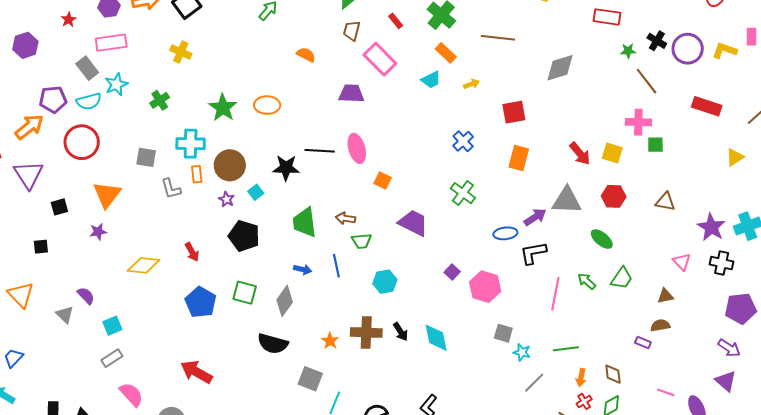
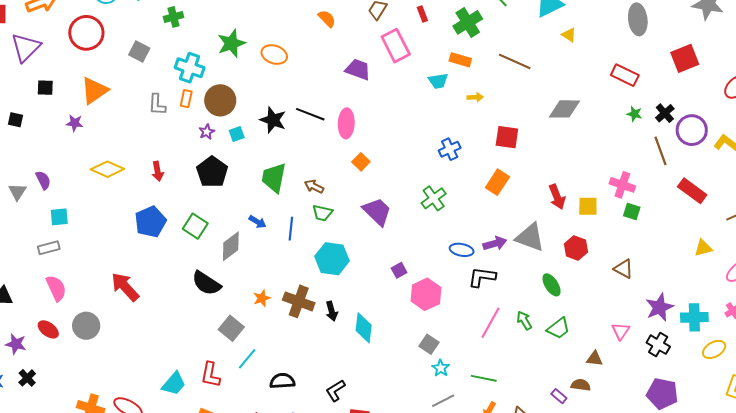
orange rectangle: (446, 53) -> (460, 60), turned -45
brown line: (647, 81) -> (661, 151), moved
yellow square: (612, 153) -> (588, 206), turned -35
gray square: (146, 157) -> (139, 51), moved
cyan hexagon: (385, 282) -> (332, 259), size x1.4

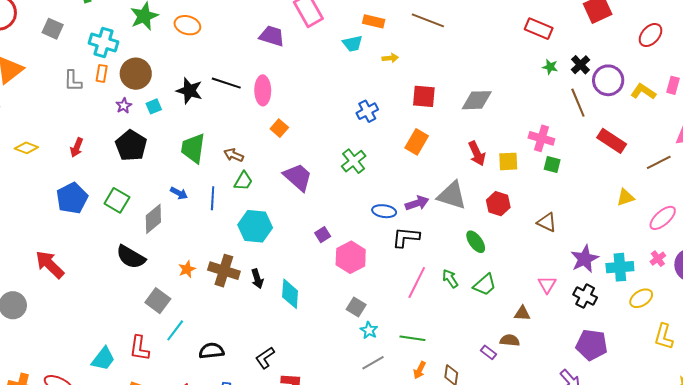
gray diamond: (564, 109) -> (477, 100), moved
yellow diamond: (107, 169) -> (26, 148), size x0.7
red arrow: (158, 171) -> (77, 147), turned 36
green trapezoid: (322, 213) -> (243, 181), turned -70

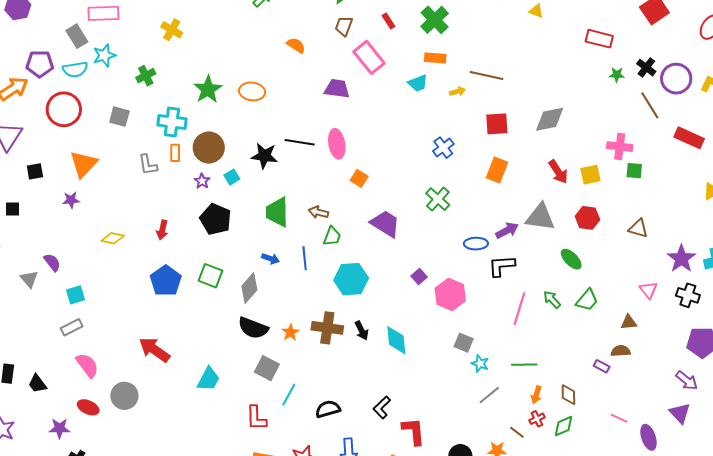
brown line: (428, 20) -> (487, 75), moved
black semicircle: (131, 257) -> (253, 328), moved
cyan trapezoid: (103, 359) -> (209, 379), moved

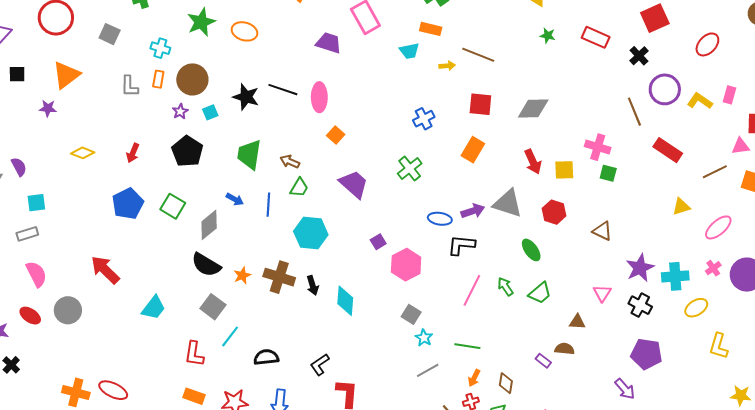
black cross: (646, 68) -> (639, 56), moved
green star: (617, 75) -> (548, 36), moved
cyan cross: (172, 122) -> (160, 48), size x0.7

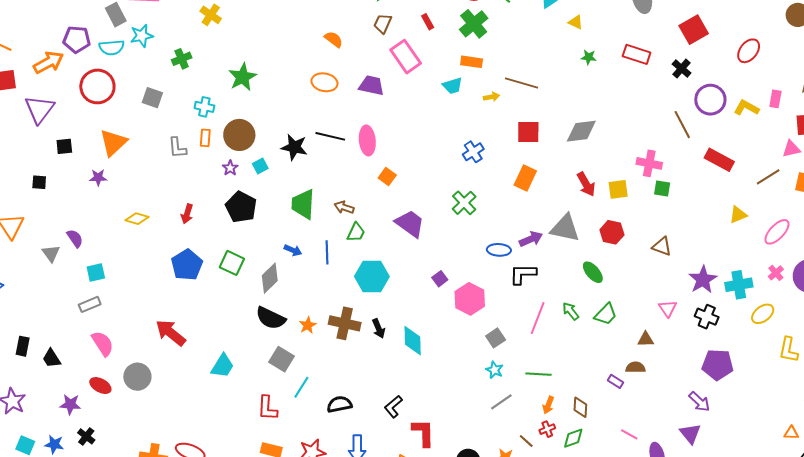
orange ellipse: (244, 31) -> (324, 82), moved
gray square: (411, 314) -> (496, 338), moved, turned 30

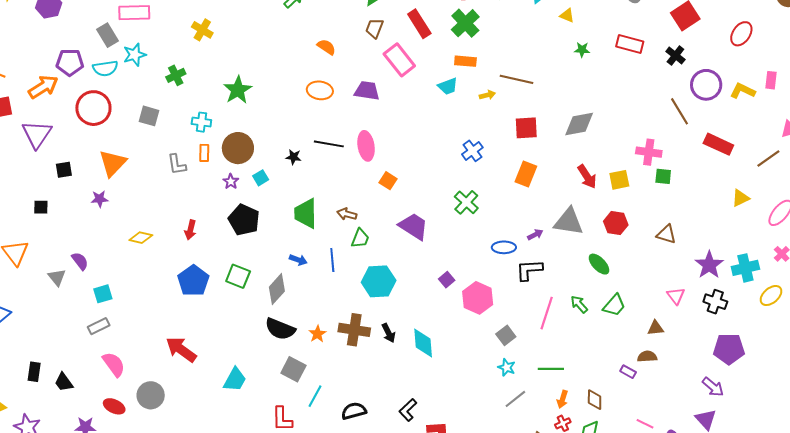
red rectangle: (428, 22) -> (419, 24), size x1.8
black star: (294, 147) -> (294, 157), size x0.6
purple arrow: (531, 239) -> (535, 235), size x0.7

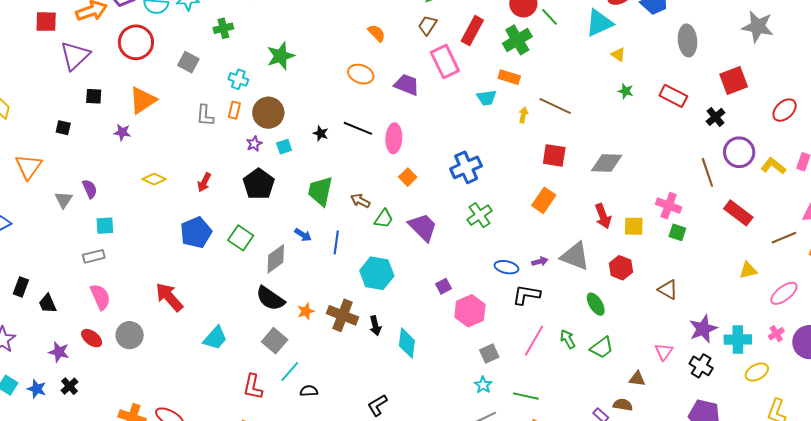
red rectangle: (419, 24) -> (472, 31), turned 48
yellow arrow: (487, 95) -> (523, 115), turned -77
blue cross: (472, 151) -> (466, 167), moved, size x1.4
green trapezoid: (360, 238) -> (384, 219), moved
black semicircle: (354, 411) -> (309, 391), moved, size x0.7

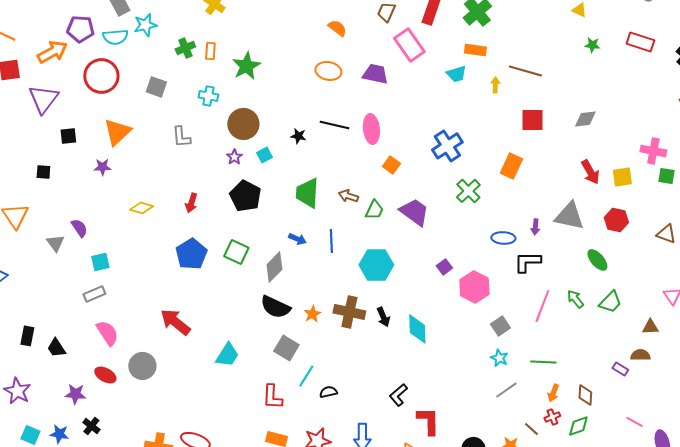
orange rectangle: (234, 110) -> (210, 51), moved
gray diamond: (607, 163) -> (585, 119), size x0.7
orange rectangle: (544, 200) -> (511, 166), moved
purple arrow: (540, 261) -> (535, 227), turned 119

